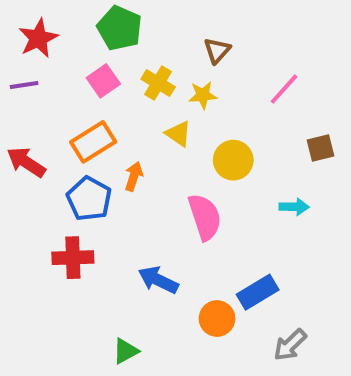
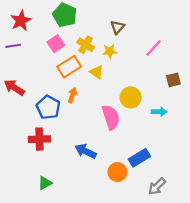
orange rectangle: (93, 142) -> (69, 67), moved
yellow circle: (233, 160) -> (131, 97), moved
green triangle: (126, 351) -> (45, 183), moved

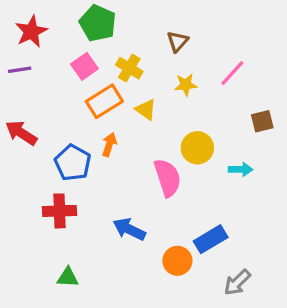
yellow star: (110, 51) -> (186, 85), moved
green triangle: (45, 183) -> (68, 277), turned 32

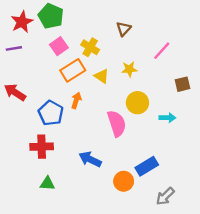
green pentagon: (98, 23) -> (51, 16), moved
yellow star: (186, 85) -> (129, 69), moved
green triangle: (68, 277) -> (47, 184), moved

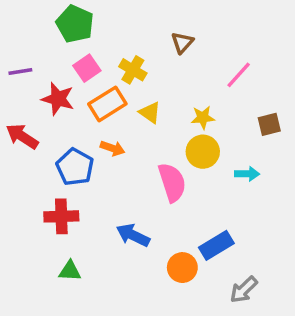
red star: (22, 22) -> (58, 99), moved, turned -30
yellow star: (129, 69) -> (203, 118), moved
orange arrow: (76, 100) -> (112, 148), turned 91

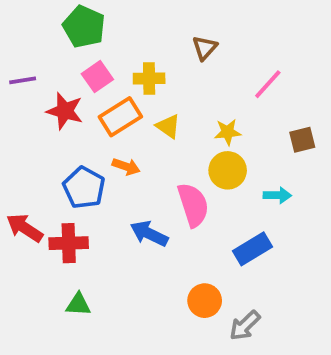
yellow cross: (133, 70) -> (149, 78), turned -32
red arrow: (22, 136) -> (25, 228), moved
blue arrow: (133, 235) -> (149, 234), moved
blue rectangle: (216, 245) -> (253, 249), moved
gray arrow: (244, 290) -> (245, 325), moved

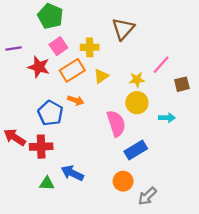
brown triangle: (205, 48) -> (123, 29), size x1.5
pink line: (268, 84) -> (161, 65), moved
yellow triangle: (168, 126) -> (101, 76), turned 49
blue arrow: (149, 234) -> (72, 173), moved
blue rectangle: (253, 249) -> (136, 150), moved

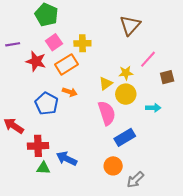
brown triangle: (123, 29) -> (130, 25), moved
yellow triangle: (101, 76) -> (106, 83), moved
red cross: (41, 147) -> (38, 146), moved

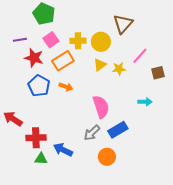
purple line: (13, 44) -> (20, 40), moved
yellow triangle: (106, 83) -> (100, 65), moved
yellow circle: (126, 94) -> (101, 42), moved
blue pentagon: (46, 104) -> (39, 86), moved
gray arrow: (135, 180) -> (92, 133), moved

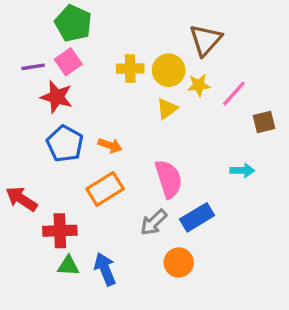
pink square: (51, 40) -> (68, 62), moved
orange rectangle: (63, 61) -> (105, 189), moved
yellow star: (119, 69) -> (199, 85), moved
blue arrow: (63, 150) -> (105, 269), moved, turned 42

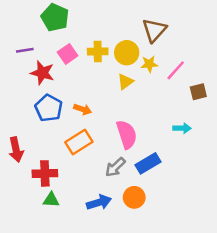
pink square: (68, 62) -> (68, 54), moved
red arrow: (21, 199) -> (16, 150), turned -135
blue arrow: (105, 269) -> (99, 202), moved, turned 95

